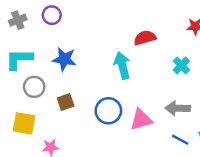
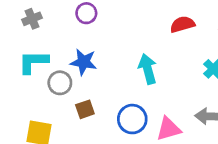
purple circle: (52, 15) -> (86, 13), moved
red semicircle: (145, 38) -> (182, 24), moved
gray circle: (34, 87) -> (60, 83), moved

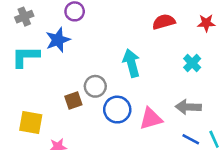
blue star: (84, 62) -> (58, 40), moved, turned -30
gray circle: (60, 83) -> (95, 86), moved

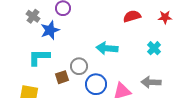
gray cross: (24, 17) -> (33, 16), moved, turned -32
cyan L-shape: (26, 57) -> (39, 57), moved
cyan arrow: (131, 63) -> (107, 48), turned -70

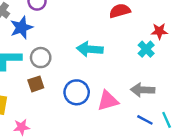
red star: (165, 17) -> (159, 31), moved
gray circle: (79, 66) -> (41, 58), moved

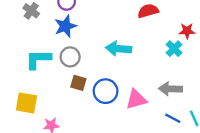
blue star: (21, 28) -> (65, 26), moved
brown square: (36, 84) -> (78, 83), moved, turned 35

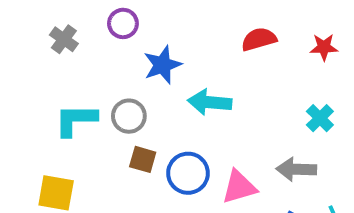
blue star: (65, 26) -> (162, 65), moved
red star: (187, 31) -> (324, 47), moved
cyan cross: (174, 49) -> (320, 118), moved

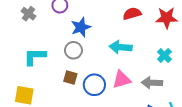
red star: (324, 47) -> (167, 18), size x1.5
cyan arrow: (210, 102) -> (121, 47), moved
gray circle: (129, 116) -> (73, 50), moved
pink triangle: (239, 187) -> (122, 80), moved

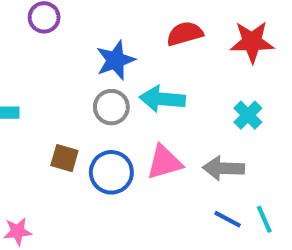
blue star: (81, 27) -> (115, 60), moved
gray circle: (73, 50) -> (111, 107), moved

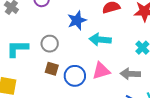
gray circle: (111, 107) -> (50, 44), moved

